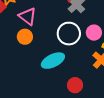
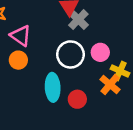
cyan ellipse: (53, 61) -> (53, 87), turned -65
red circle: (75, 85) -> (77, 99), moved

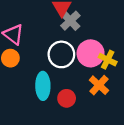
pink circle: (100, 52) -> (91, 53), size x1.5
yellow cross: (120, 71) -> (108, 60), moved

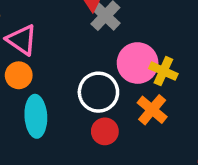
white circle: (61, 54) -> (98, 92), moved
cyan ellipse: (43, 86) -> (36, 116), moved

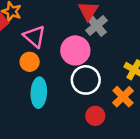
pink circle: (138, 63) -> (75, 50), moved
red circle: (105, 131) -> (95, 116), moved

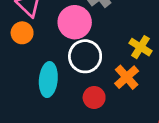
cyan ellipse: (39, 93) -> (48, 80), moved

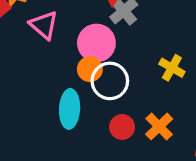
orange circle: (22, 33) -> (90, 69), moved
orange cross: (127, 77) -> (159, 126), moved

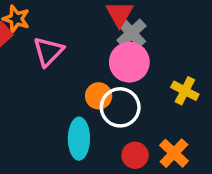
pink triangle: (44, 25) -> (48, 51), turned 36
pink circle: (96, 43) -> (129, 62), moved

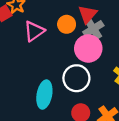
orange circle: (99, 96) -> (67, 24), moved

